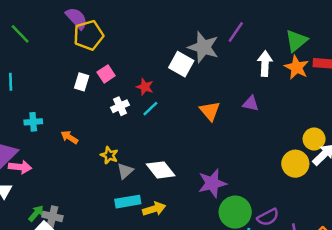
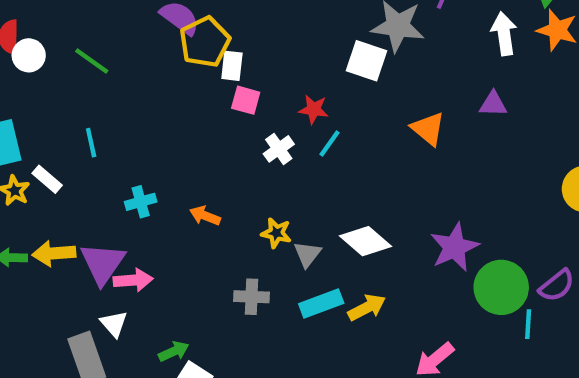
pink square: (106, 74) -> (246, 100), turned -30
white rectangle: (82, 82) -> (232, 66), moved
green arrow: (36, 213) -> (174, 351), turned 36
gray cross: (52, 216) -> (251, 297), moved

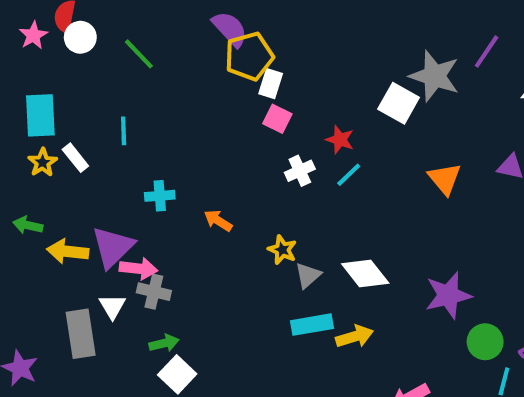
yellow arrow: (54, 253) -> (68, 251), moved
green circle: (501, 287) -> (485, 342), size x0.7
gray cross: (251, 297) -> (154, 292), moved

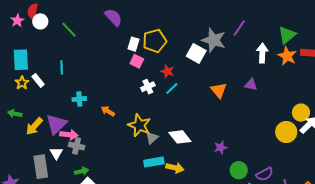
yellow pentagon: (249, 56) -> (155, 41), moved
yellow star: (282, 250) -> (139, 125), size x1.6
yellow arrow: (68, 251) -> (34, 126), turned -54
purple star: (448, 295) -> (221, 147), size x0.6
yellow arrow: (354, 337) -> (175, 168), turned 30

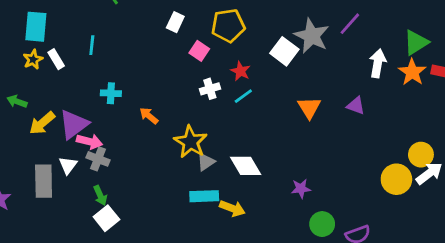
white rectangle: (133, 44) -> (175, 22), moved
green arrow: (82, 171) -> (100, 195), turned 72

